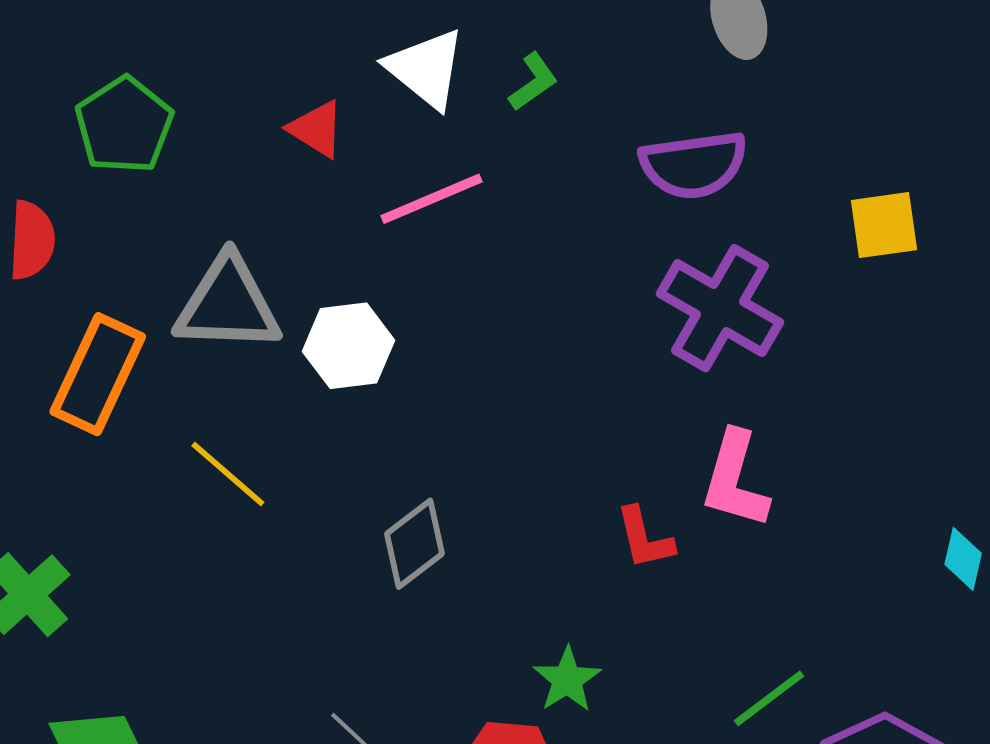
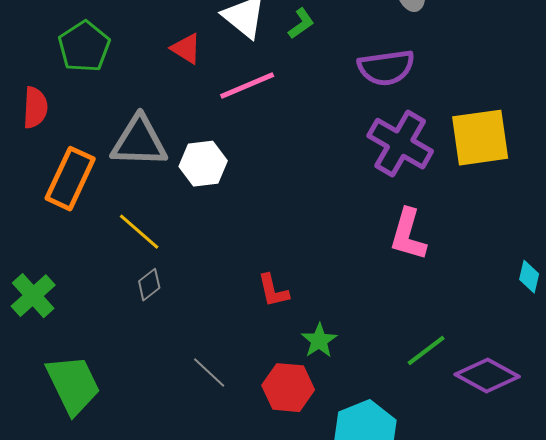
yellow square: (884, 225) -> (480, 138), moved, size x1.6
red L-shape: (645, 538) -> (273, 291), moved
gray diamond: (414, 544) -> (149, 285), moved, size x0.7

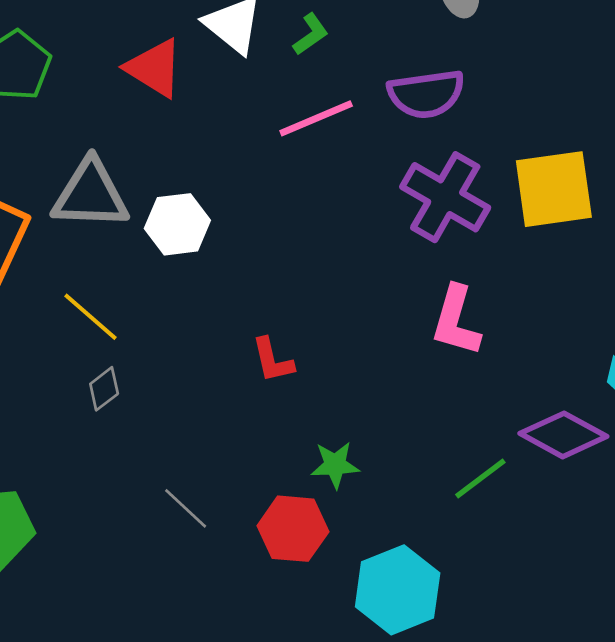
red triangle: (186, 49) -> (154, 68), size x1.4
pink line: (247, 86) -> (316, 118), moved
red L-shape: (273, 291) -> (273, 360), moved
green star: (319, 341) -> (335, 465), turned 30
purple diamond: (487, 376) -> (563, 435), moved

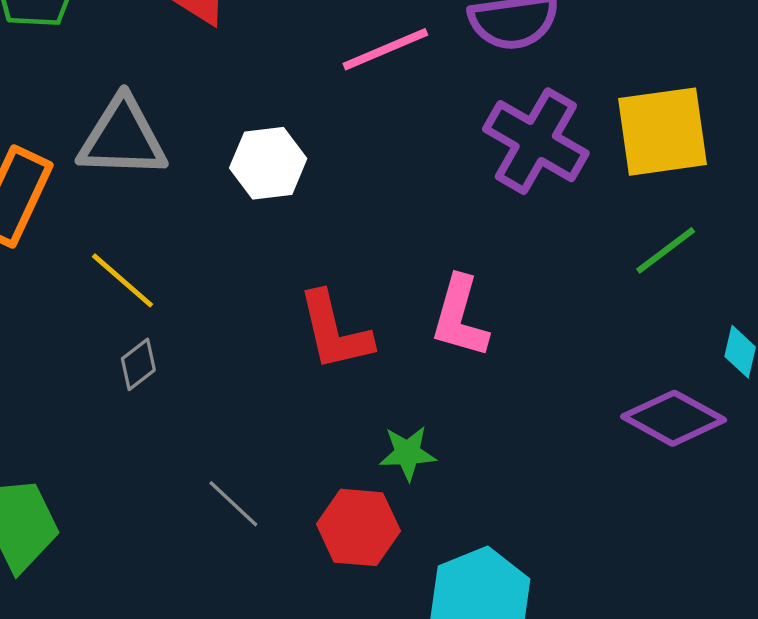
white hexagon: (177, 224) -> (268, 163), moved
pink L-shape: (456, 321) -> (460, 317), moved
red L-shape: (273, 360) -> (335, 331), size x1.5
green line: (480, 478) -> (666, 250), moved

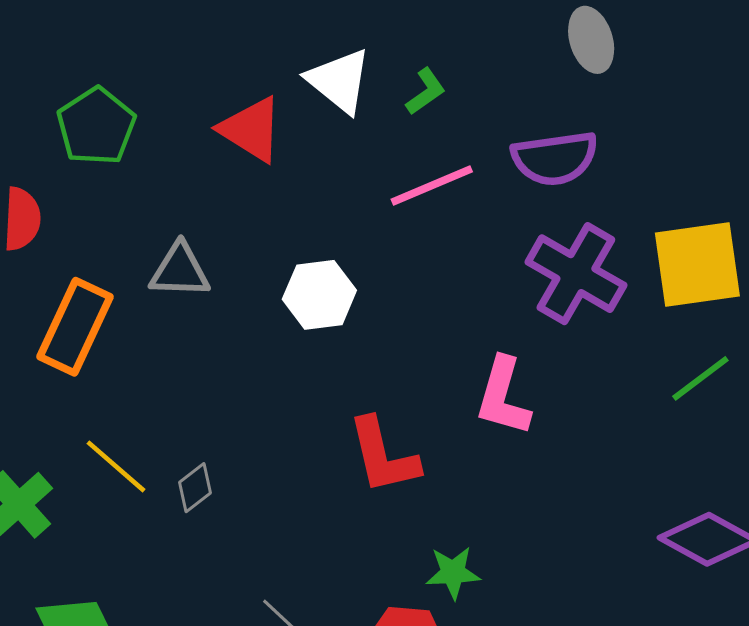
gray triangle: (122, 138) -> (180, 271), size x0.7
yellow line: (122, 280) -> (116, 466), moved
pink L-shape: (460, 317) -> (503, 397), moved

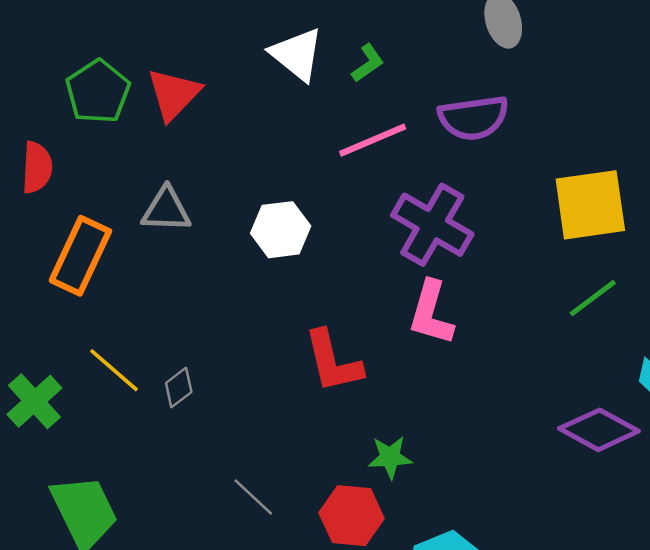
red triangle: (251, 129) -> (174, 94), moved, turned 42
purple cross: (576, 274) -> (432, 225), moved

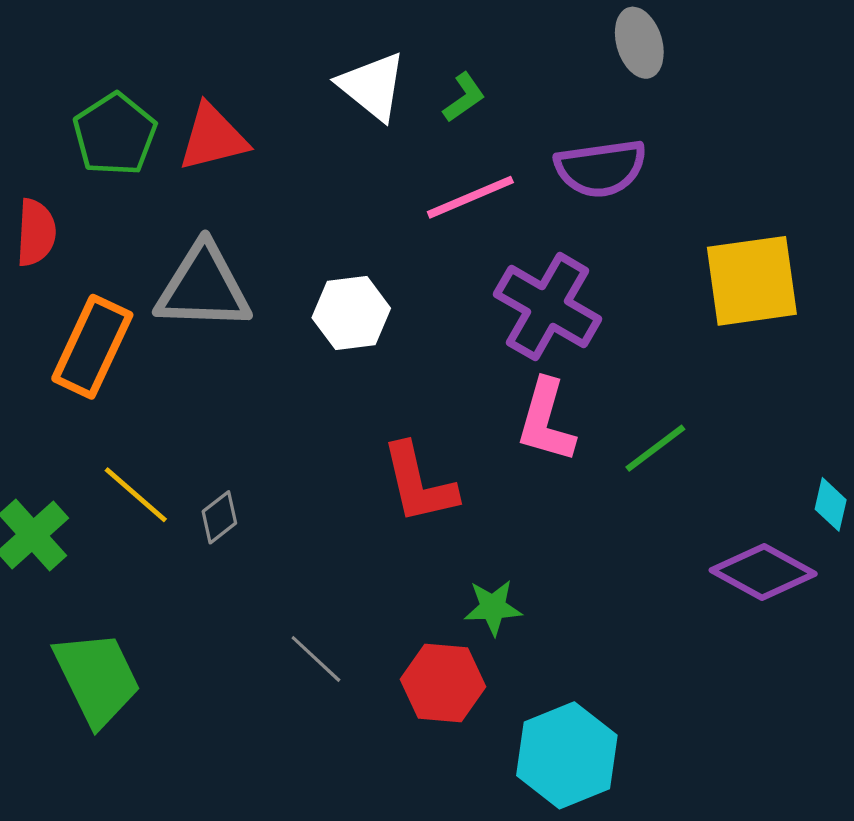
red triangle: (174, 94) -> (213, 138), turned 32
gray triangle: (166, 210) -> (203, 287), size x1.5
green line: (593, 298) -> (655, 448), moved

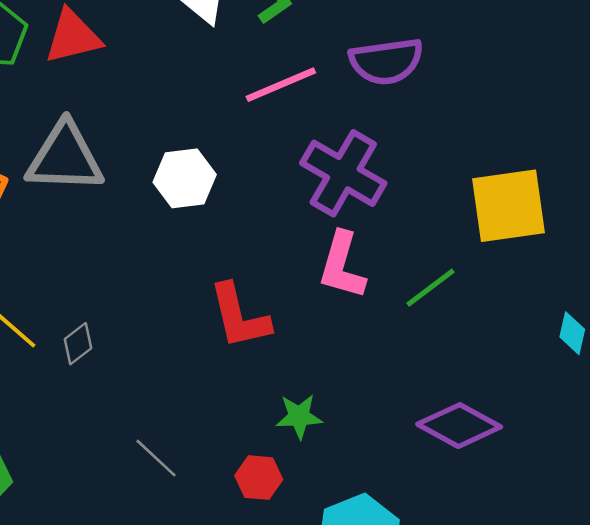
yellow square: (752, 281) -> (509, 206), moved
purple diamond: (763, 572) -> (459, 426), moved
red hexagon: (443, 683) -> (259, 478), size x0.7

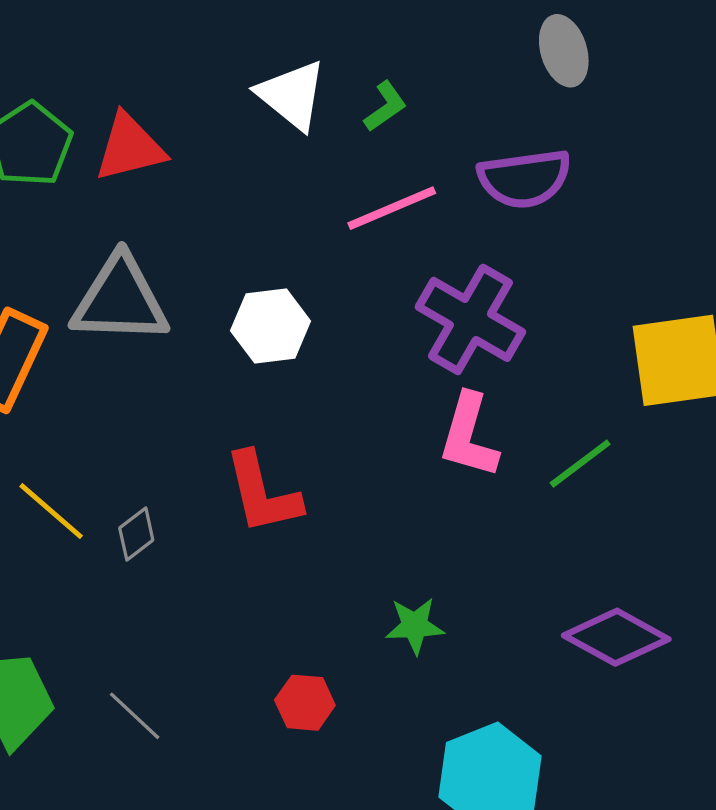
red L-shape: (239, 316) -> (262, 493), moved
gray line: (156, 458) -> (135, 716), moved
red hexagon: (259, 478) -> (305, 703), moved

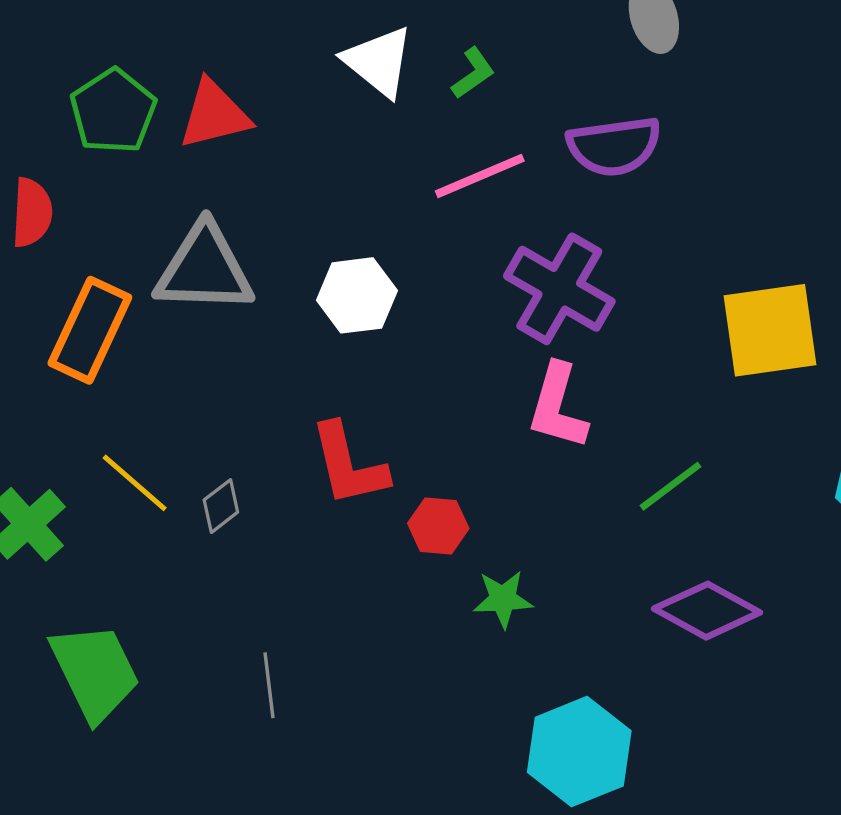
green line: (580, 464) -> (670, 486), moved
red hexagon: (305, 703) -> (438, 526), moved
gray line: (135, 716) -> (269, 685), moved, turned 40

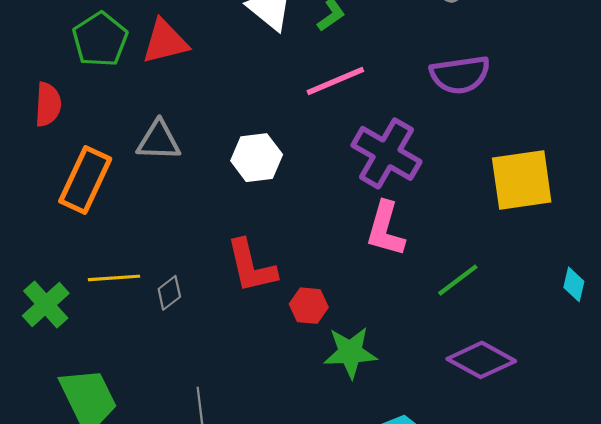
purple semicircle: (614, 146) -> (460, 75), moved
gray triangle: (204, 269) -> (159, 141), size x0.7
yellow line: (135, 483) -> (114, 278), turned -45
green star: (503, 599) -> (350, 352), size x1.4

